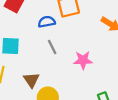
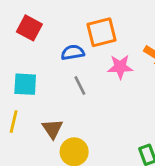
pink star: (83, 60) -> (120, 67), moved

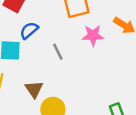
blue semicircle: (73, 52) -> (29, 30), moved, turned -30

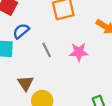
pink star: (93, 35) -> (79, 52), moved

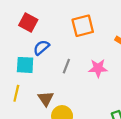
gray line: (47, 50) -> (66, 66), turned 48

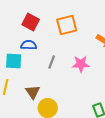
red square: (28, 22) -> (31, 22), moved
blue semicircle: (41, 48) -> (29, 45), turned 42

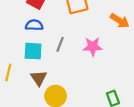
cyan square: (14, 61) -> (33, 51), moved

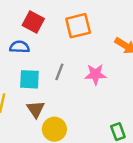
blue semicircle: (34, 25) -> (19, 47), moved

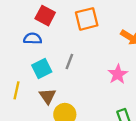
pink star: (96, 74) -> (118, 74), moved, turned -30
cyan square: (29, 79) -> (42, 68), turned -30

